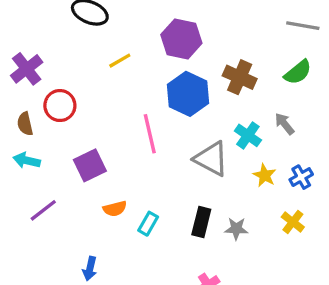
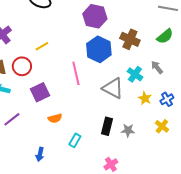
yellow line: (120, 61) -> (42, 46), moved
red circle: (60, 106) -> (22, 66), moved
cyan rectangle: (148, 224) -> (75, 140), moved

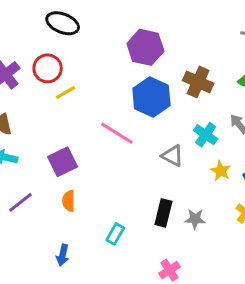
red circle: (22, 66) -> (48, 68), moved
pink line: (76, 73) -> (117, 133), turned -45
gray triangle: (113, 88) -> (172, 156), size x0.7
orange semicircle: (55, 118) -> (69, 201), moved, turned 104

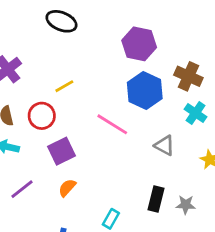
red circle: (48, 68) -> (42, 116), moved
cyan cross: (206, 135) -> (196, 113), moved
orange semicircle: (69, 201) -> (67, 188), turned 42

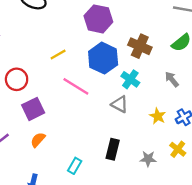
yellow line: (64, 86) -> (58, 54), moved
cyan cross: (196, 113) -> (130, 79), moved
gray star: (186, 205) -> (148, 159), moved

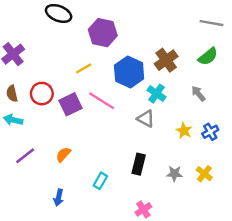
purple hexagon: (98, 19) -> (103, 33), moved
brown cross: (140, 46) -> (166, 60), turned 30
purple square: (33, 109) -> (70, 104), moved
yellow cross: (178, 149) -> (204, 174), moved

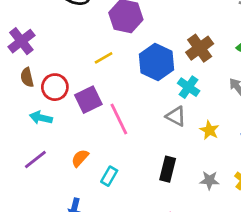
brown semicircle: (12, 94) -> (27, 77), moved
pink line: (102, 101) -> (119, 119), moved, turned 32
cyan arrow: (13, 120) -> (41, 118), moved
yellow star: (184, 131) -> (209, 130), moved
cyan rectangle: (100, 181) -> (109, 176), moved

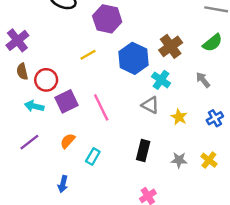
purple square: (88, 100) -> (66, 101), moved

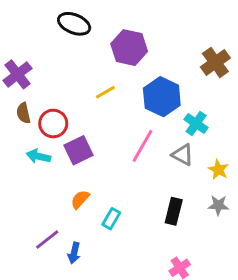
brown cross: (171, 46) -> (215, 62), moved
pink line: (101, 107) -> (142, 146), moved, turned 56
purple line: (29, 142) -> (47, 240), moved
gray star: (179, 160) -> (218, 205), moved

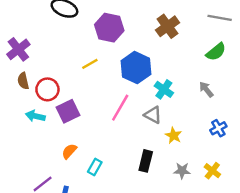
brown cross: (215, 62) -> (167, 26), moved
yellow star: (218, 170) -> (174, 135), moved
gray star: (218, 205) -> (182, 171), moved

